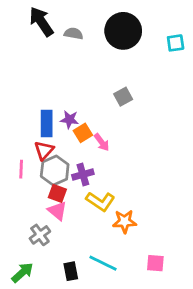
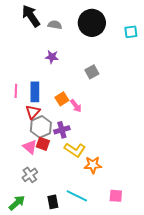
purple star: (69, 119) -> (52, 57), moved
pink line: (21, 169) -> (16, 91), moved
pink triangle: (57, 211) -> (30, 147), moved

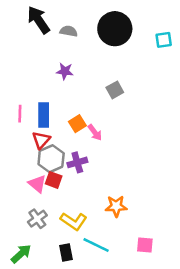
yellow L-shape: (75, 150) -> (74, 221), moved

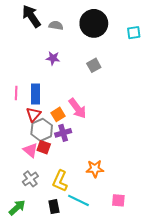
gray square: (115, 90) -> (94, 65), moved
orange square: (77, 124) -> (58, 114), moved
pink arrow: (95, 132) -> (77, 108), size x1.5
yellow L-shape: (74, 221) -> (60, 181), turned 80

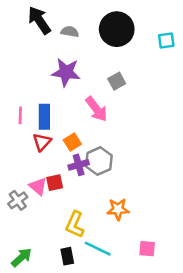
purple star: (53, 58) -> (66, 72), size x1.6
pink arrow: (77, 108) -> (96, 109), moved
gray hexagon: (42, 130) -> (99, 161), moved
red square: (44, 147) -> (55, 183), turned -32
gray cross: (30, 179) -> (18, 200), moved

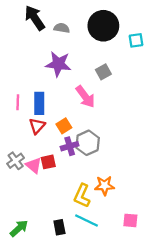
cyan square: (166, 41) -> (136, 40), moved
gray cross: (18, 200) -> (16, 161), moved
yellow L-shape: (75, 224) -> (82, 196), moved

